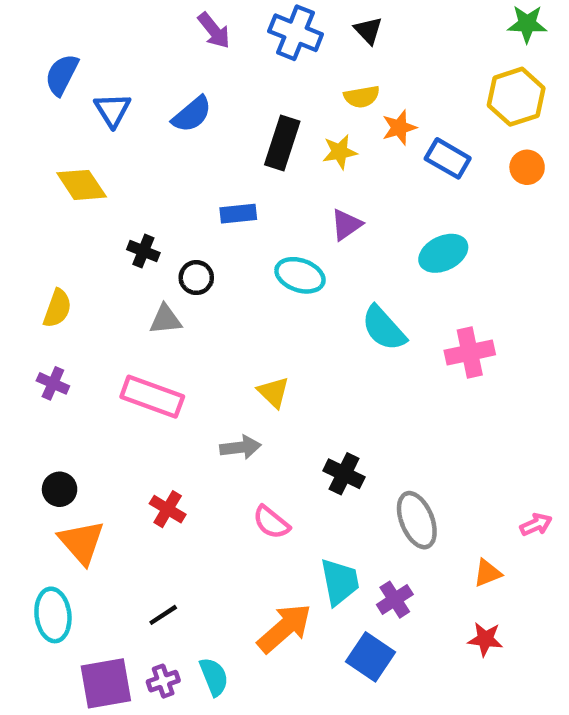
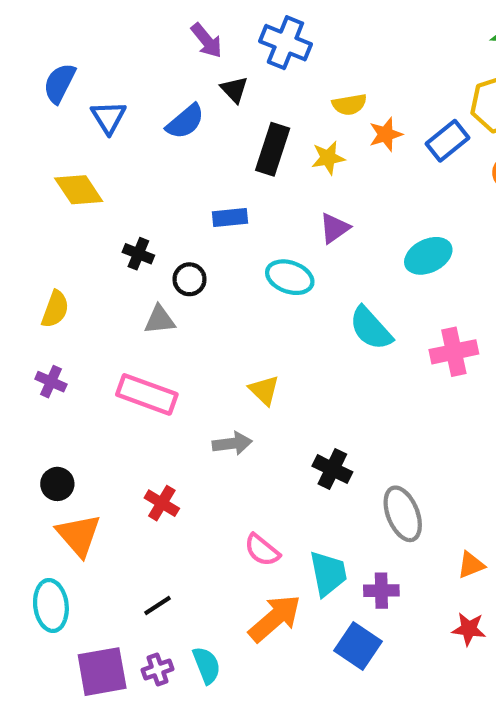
black triangle: (368, 31) -> (234, 90), moved
blue rectangle: (448, 158) -> (447, 141), moved, turned -69
pink semicircle: (271, 522) -> (262, 550), moved
purple cross: (395, 600) -> (381, 591), turned 32

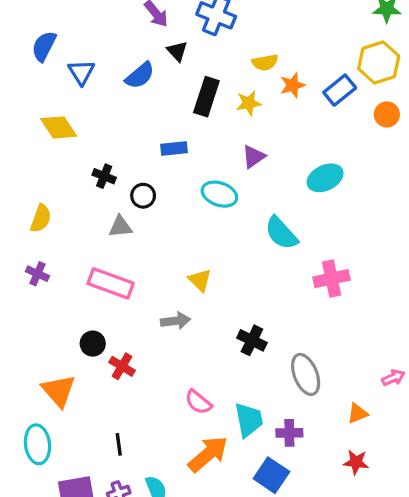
pink cross: (454, 352) -> (332, 279), moved
black circle: (57, 484) -> (93, 344), moved
black line: (158, 605) -> (119, 444), turned -65

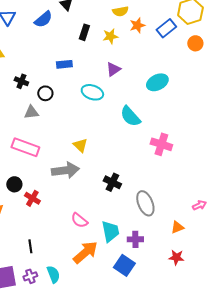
black rectangle: (206, 97) -> (84, 32), size x0.7
pink cross: (332, 279) -> (161, 144), turned 30
gray arrow: (176, 321) -> (65, 170), size x1.5

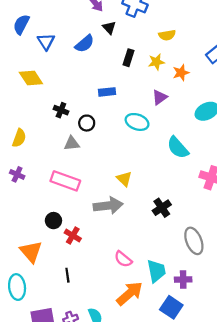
orange star: (137, 25) -> (181, 73), moved
black cross: (112, 182) -> (162, 208), moved, turned 30
black line: (30, 246) -> (67, 275), moved

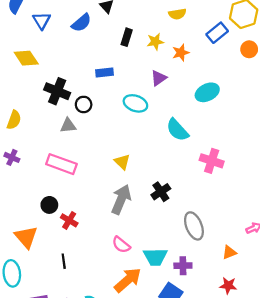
yellow semicircle: (167, 35) -> (177, 14), moved
black cross: (61, 110) -> (57, 91), size x1.6
gray arrow: (108, 206) -> (121, 199), moved, turned -60
cyan trapezoid: (156, 271) -> (155, 257), turned 100

